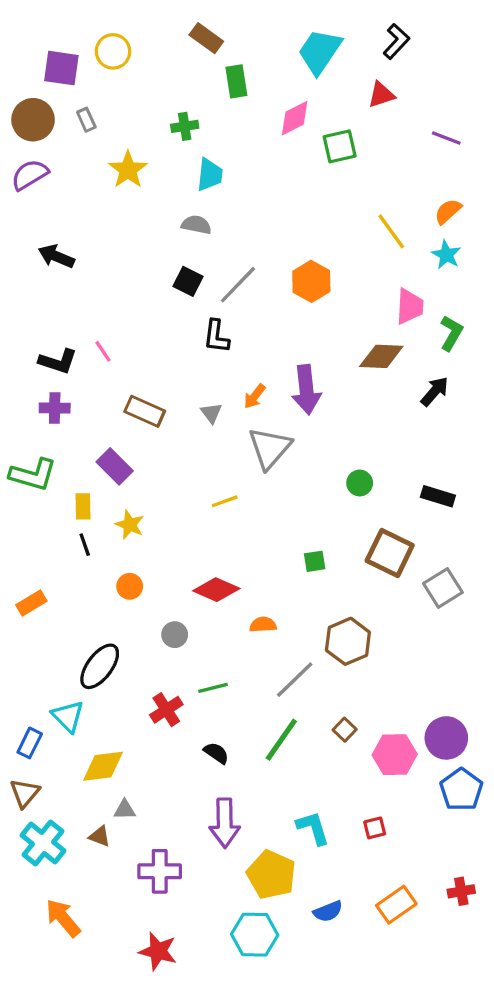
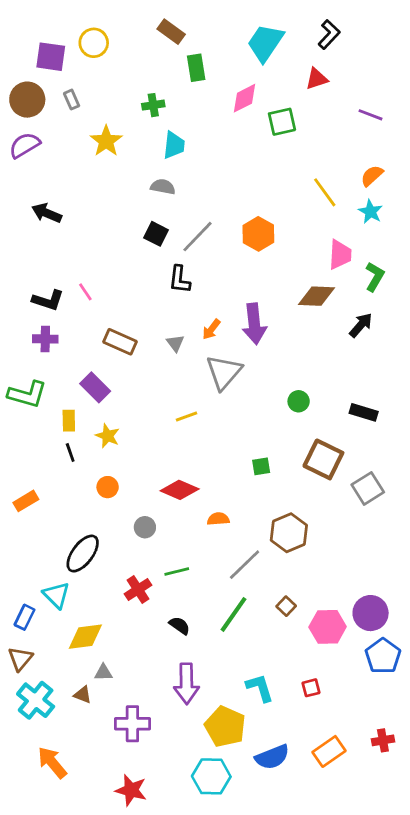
blue semicircle: (328, 911) -> (272, 757), size x1.4

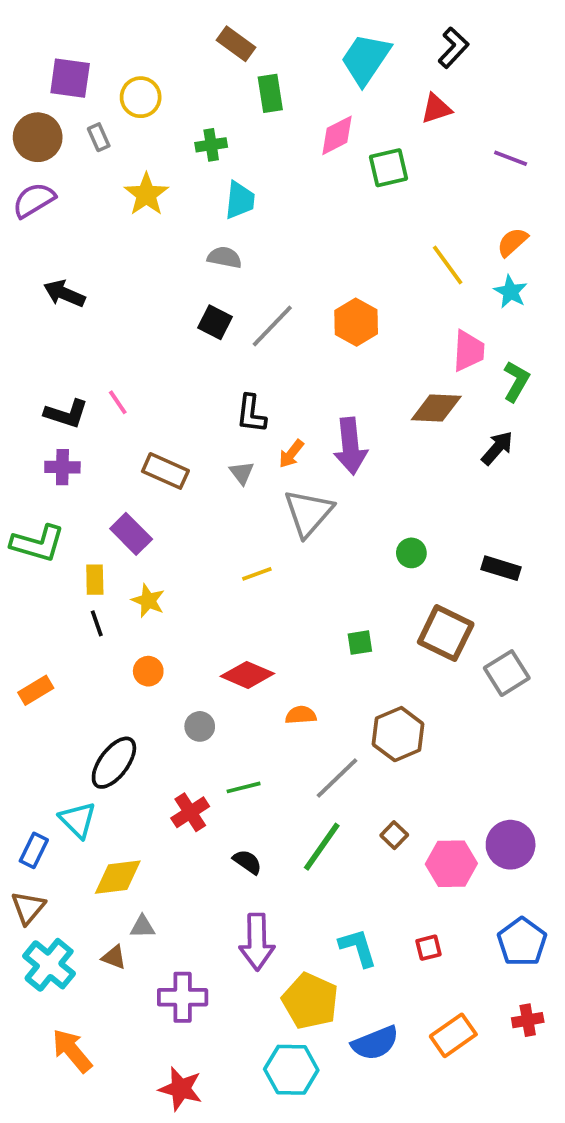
yellow circle: (94, 43) -> (141, 97), moved
black L-shape: (180, 279) -> (251, 414), moved
blue pentagon: (383, 656) -> (522, 942), moved

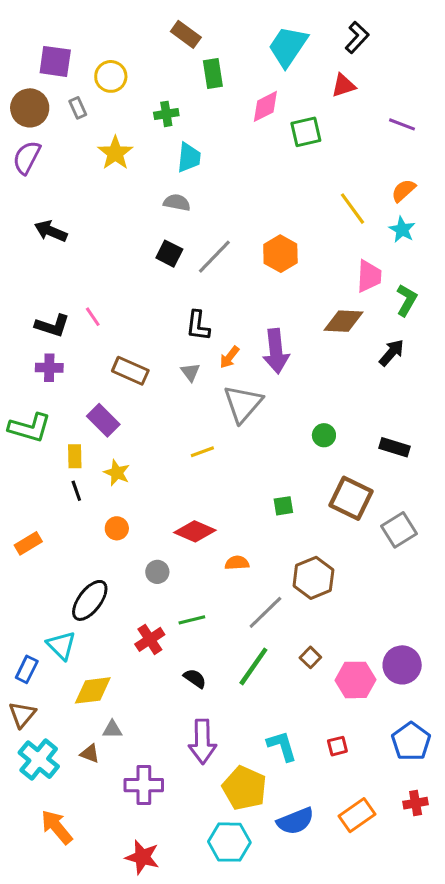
purple semicircle: (34, 200) -> (27, 158), turned -32

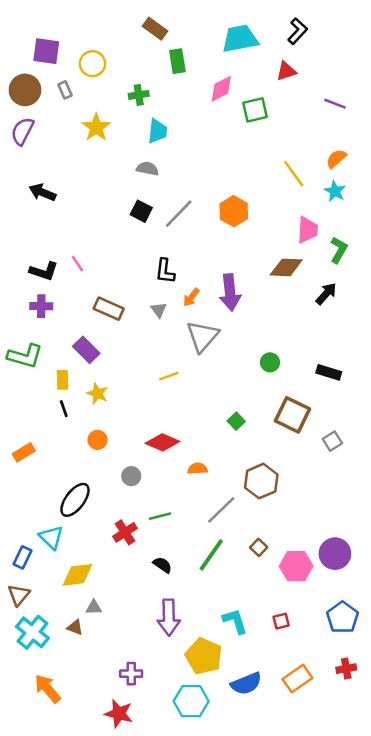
cyan trapezoid: (288, 46) -> (240, 39), turned 45
green square: (283, 506) -> (236, 421), turned -35
gray square: (399, 530) -> (332, 441), size x0.7
purple cross: (144, 785) -> (131, 674), moved, size x0.7

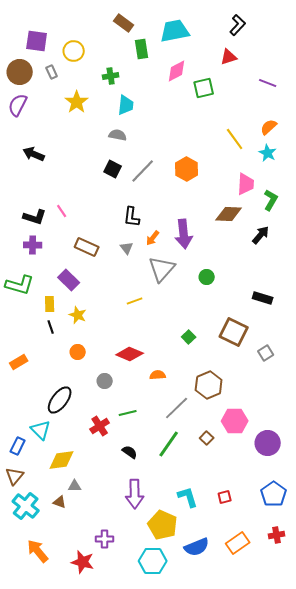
cyan trapezoid: (240, 39) -> (175, 31), moved
green circle: (270, 362) -> (207, 277), moved
pink hexagon: (296, 566) -> (235, 421), moved
red star: (119, 714) -> (83, 562), moved

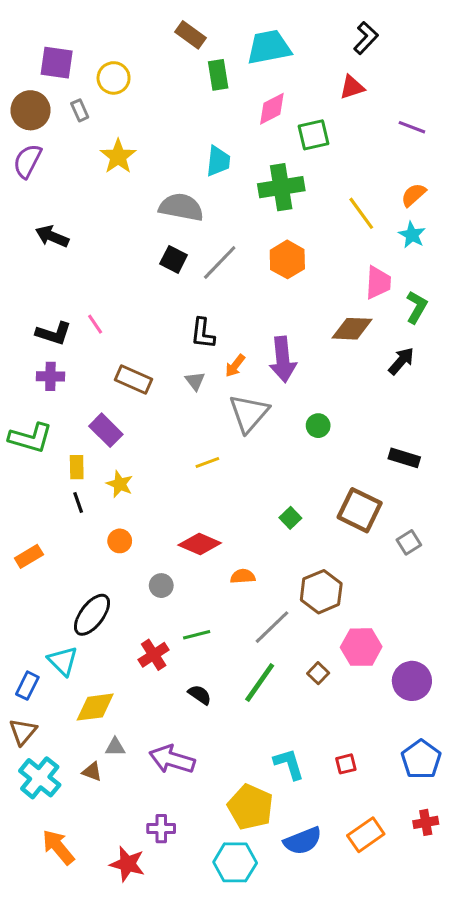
green cross: (111, 76) -> (281, 187), moved, size x1.8
cyan trapezoid: (126, 105) -> (218, 161), moved
gray semicircle: (118, 135) -> (181, 207), size x1.6
purple arrow: (135, 494) -> (172, 759), moved, turned 108

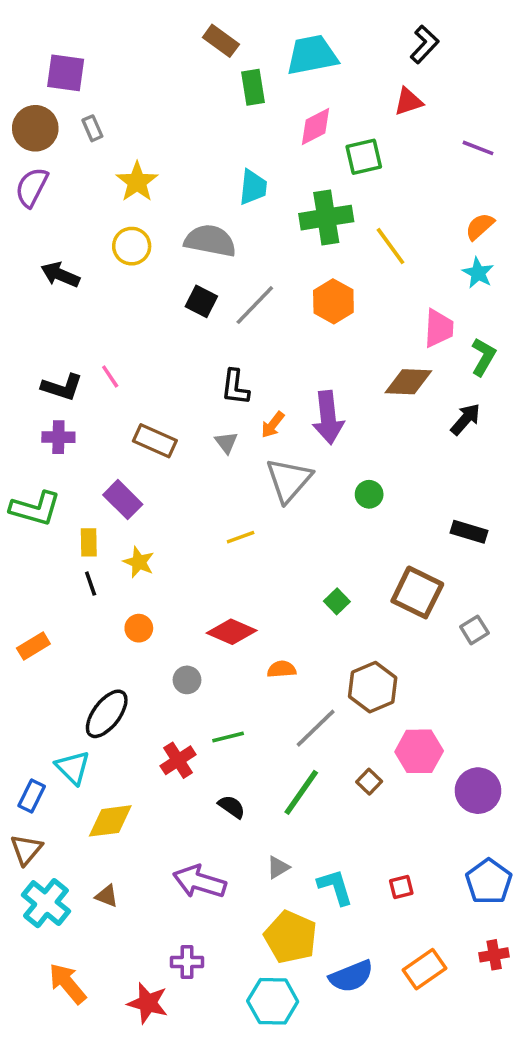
yellow circle: (114, 78) -> (132, 246), moved
yellow line: (361, 213) -> (391, 246), moved
gray triangle: (115, 747) -> (278, 867), moved, turned -30

